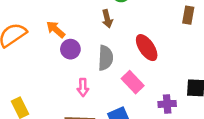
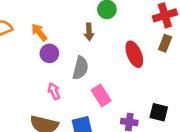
red ellipse: (147, 48) -> (134, 54), moved
pink arrow: (83, 87) -> (54, 91), turned 147

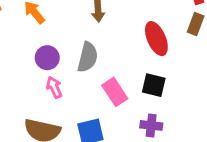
purple circle: (49, 53) -> (47, 58), moved
black square: (159, 112) -> (154, 85), moved

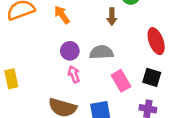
gray semicircle: (88, 57) -> (101, 52), turned -110

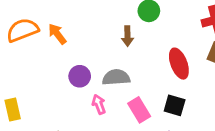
orange arrow: (62, 15) -> (57, 34), moved
pink arrow: (74, 74) -> (99, 104), moved

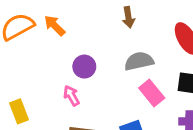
gray semicircle: (116, 77) -> (139, 61), moved
pink arrow: (99, 104) -> (72, 96), moved

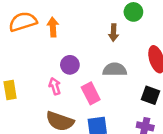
orange arrow: (55, 26) -> (53, 27), turned 30
pink rectangle: (152, 93) -> (91, 93), moved

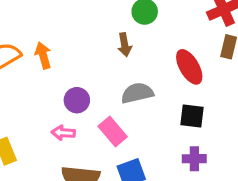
pink arrow: (55, 86) -> (63, 133), turned -56

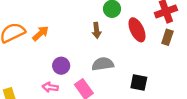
orange arrow: (43, 55) -> (40, 33), turned 60
red ellipse: (189, 67) -> (137, 30), moved

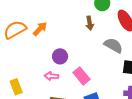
gray semicircle: (103, 64) -> (113, 45), moved, turned 42

